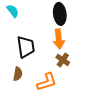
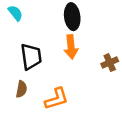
brown cross: (63, 60) -> (110, 63), moved, turned 32

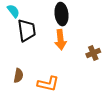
black trapezoid: (31, 56) -> (27, 30), moved
orange L-shape: (56, 99) -> (48, 84), turned 30

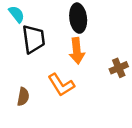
orange L-shape: (48, 84) -> (61, 85), moved, turned 45

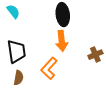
black trapezoid: (34, 39) -> (16, 51), moved
orange L-shape: (61, 85) -> (49, 68), turned 75

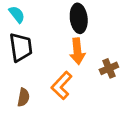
black trapezoid: (16, 51) -> (21, 47), moved
brown cross: (95, 55) -> (109, 68), moved

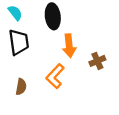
black ellipse: (79, 18) -> (53, 16), moved

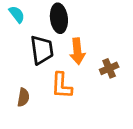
black trapezoid: (19, 42) -> (42, 50), moved
orange L-shape: (55, 76) -> (62, 85), turned -40

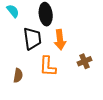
brown cross: (109, 68) -> (85, 61), moved

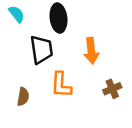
orange arrow: (60, 40) -> (91, 51), moved
brown cross: (85, 61) -> (112, 89), moved

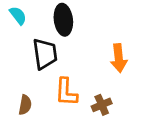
orange arrow: (91, 51) -> (119, 58), moved
brown cross: (112, 89) -> (102, 105), moved

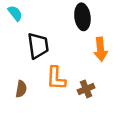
black ellipse: (63, 20) -> (82, 17), moved

